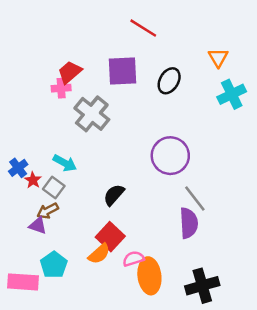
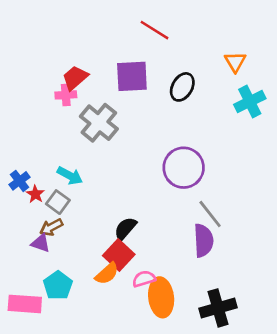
black semicircle: (114, 195) -> (125, 229), moved

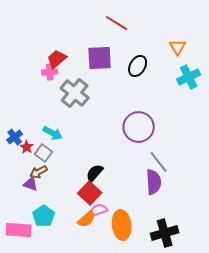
orange semicircle: (107, 274) -> (87, 219), moved
pink semicircle: (144, 279) -> (99, 210), moved

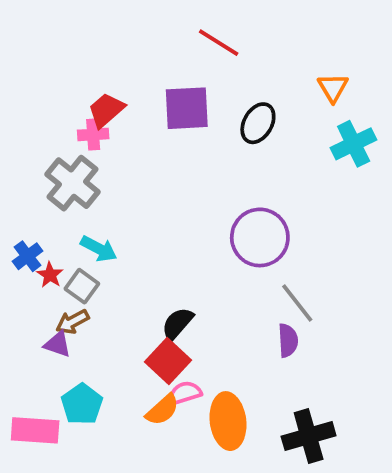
gray cross: (75, 93) -> (73, 183), moved
purple semicircle: (154, 182) -> (288, 340), size x0.7

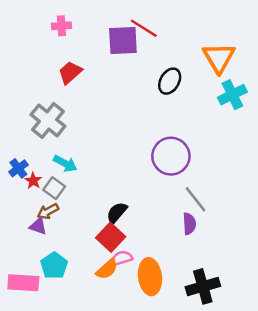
orange triangle: (333, 88) -> (219, 58), size x1.6
purple square: (187, 108) -> (123, 41), moved
pink cross: (93, 134) -> (61, 26), moved

